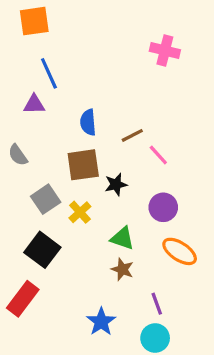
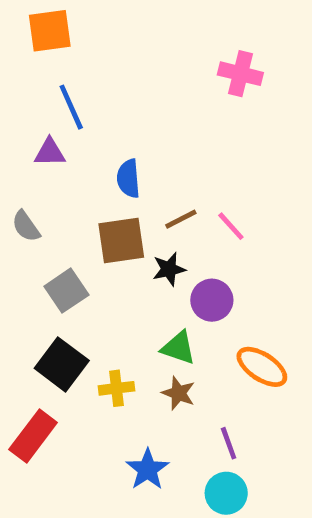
brown line: (132, 135) -> (181, 219), moved
purple circle: (163, 207) -> (212, 300), moved
yellow cross: (80, 212) -> (117, 388), moved, turned 35

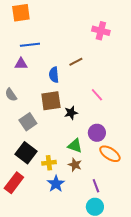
blue line: (71, 107) -> (30, 45), turned -72
brown line: (181, 219) -> (76, 62), moved
purple circle: (212, 300) -> (97, 133), moved
blue star: (147, 469) -> (56, 184), moved

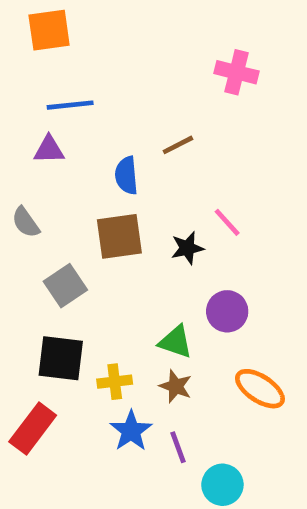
black star: (71, 113) -> (187, 248), moved
black square: (26, 153) -> (61, 358), turned -30
orange ellipse: (110, 154) -> (260, 389), moved
purple line: (96, 186) -> (178, 447), moved

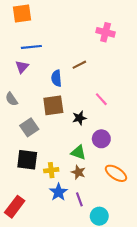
purple triangle: (49, 150) -> (22, 67), turned -48
black star: (187, 248) -> (79, 118), moved
red rectangle: (33, 429) -> (15, 207), moved

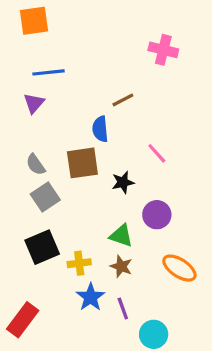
blue semicircle: (56, 78) -> (100, 129), moved
gray semicircle: (11, 99) -> (36, 165), moved
black square: (27, 160) -> (42, 247), turned -30

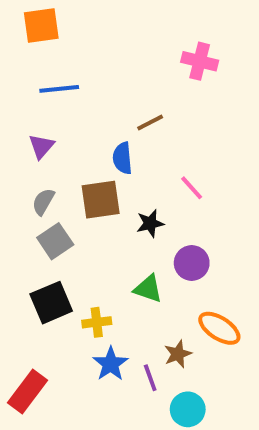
purple triangle: (34, 103) -> (41, 146), moved
gray semicircle: (36, 165) -> (43, 202), turned 65
brown star: (121, 266) -> (178, 354), moved, turned 30

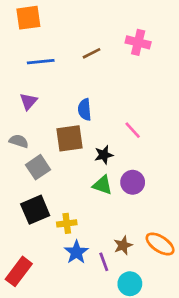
brown line: (150, 123) -> (91, 53), moved
gray semicircle: (43, 202) -> (19, 141), moved, turned 78
green triangle: (148, 289) -> (102, 185), moved
orange ellipse: (219, 328) -> (160, 244), moved

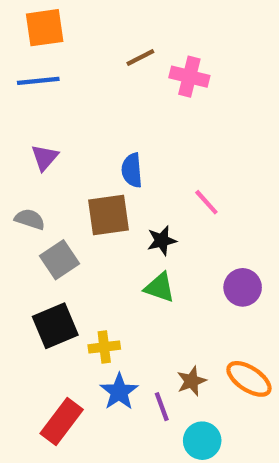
pink cross: (138, 42) -> (189, 77), moved
brown line: (91, 53) -> (140, 57), moved
blue line: (41, 62) -> (38, 81), moved
purple circle: (133, 182) -> (243, 287), moved
red rectangle: (19, 271) -> (62, 421), moved

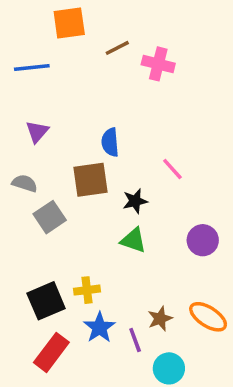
orange square: (45, 28) -> (69, 23), moved
black square: (55, 326) -> (46, 301), moved

